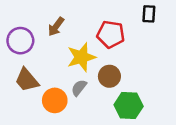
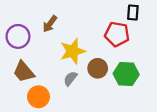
red pentagon: (111, 34) -> (117, 34), moved
orange circle: (55, 100) -> (38, 97), moved
green hexagon: (129, 106) -> (126, 74), moved

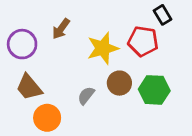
black rectangle: (133, 13) -> (163, 15), turned -35
yellow star: (73, 51) -> (103, 48), moved

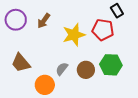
purple circle: (22, 44) -> (16, 20), moved
brown circle: (119, 83) -> (86, 70), moved
orange circle: (47, 118) -> (45, 85), moved

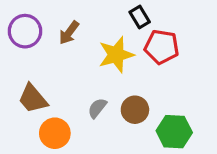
black rectangle: (117, 11) -> (140, 17), moved
green hexagon: (111, 65) -> (174, 132), moved
orange circle: (45, 85) -> (55, 133), moved

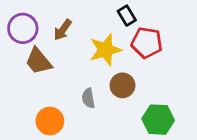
brown trapezoid: (33, 99) -> (38, 61), moved
gray semicircle: (97, 108) -> (88, 98), turned -48
brown circle: (135, 110) -> (122, 85), moved

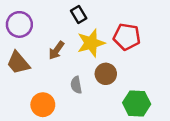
black rectangle: (127, 16) -> (79, 15), moved
brown arrow: (63, 30) -> (56, 50), moved
brown trapezoid: (38, 61) -> (18, 63), moved

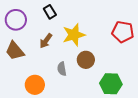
black rectangle: (79, 15) -> (50, 12), moved
red pentagon: (127, 37) -> (123, 32), moved

